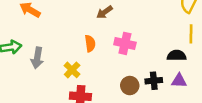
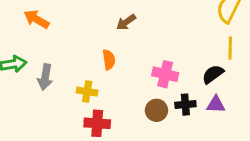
pink cross: (125, 43) -> (165, 74), moved
black semicircle: (177, 55) -> (213, 74), turned -36
yellow cross: (72, 70) -> (87, 92), turned -35

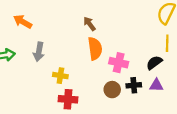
brown arrow: (126, 22) -> (90, 24), turned 88
orange semicircle: (109, 60) -> (95, 49), moved, size x1.5
gray arrow: (45, 77) -> (39, 52), moved

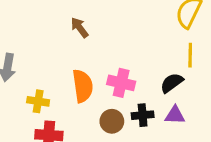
orange semicircle: (95, 49) -> (83, 86), moved

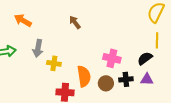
brown arrow: (80, 28) -> (75, 22), moved
orange semicircle: (83, 86) -> (84, 76), moved
yellow cross: (38, 101) -> (54, 63), moved

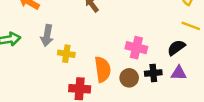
yellow line: (157, 40) -> (191, 26), turned -70

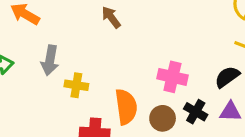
black cross: (153, 73) -> (196, 112), turned 35

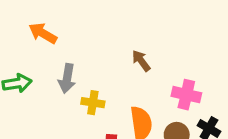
brown arrow: (111, 17) -> (141, 61), moved

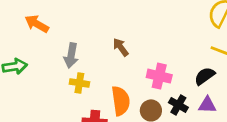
gray arrow: (67, 78) -> (71, 55), moved

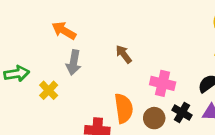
orange arrow: (37, 24) -> (64, 31), moved
yellow cross: (79, 83) -> (49, 90), moved, turned 36

